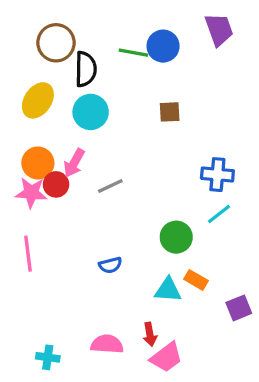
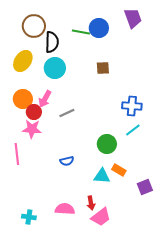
pink star: (31, 193) -> (32, 129), moved

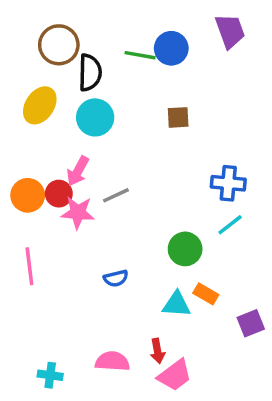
orange circle: (23, 99) -> (28, 195), moved
pink star: (32, 129) -> (78, 213), moved

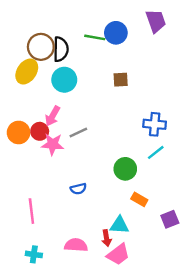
brown circle: (59, 45) -> (41, 47), moved
pink line: (29, 266) -> (31, 211), moved
cyan triangle: (176, 304) -> (119, 225), moved

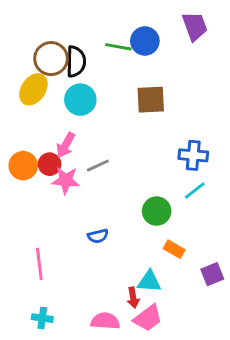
brown square: (121, 80) -> (151, 100), size x1.5
pink semicircle: (76, 245) -> (105, 321), moved

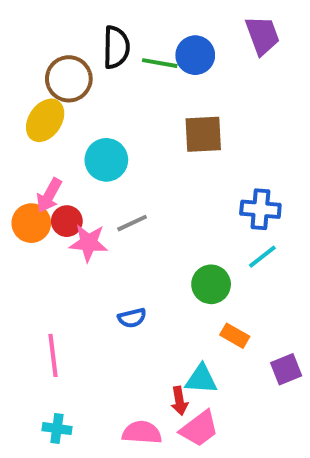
black semicircle: (76, 61) -> (116, 47), moved
cyan circle: (80, 100) -> (106, 160), moved
pink arrow: (66, 145) -> (49, 195), moved

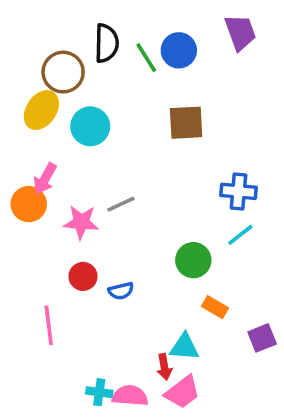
green line: (160, 63) -> (146, 58), turned 48
cyan circle: (106, 160) -> (90, 126), moved
red circle: (67, 221) -> (83, 276), moved
cyan cross: (57, 429) -> (99, 392), moved

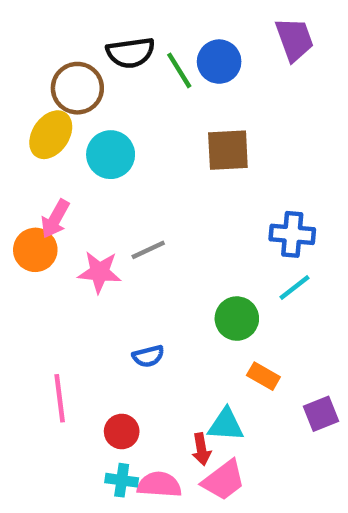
black semicircle: (107, 43) -> (131, 53), turned 81
red circle: (83, 276) -> (122, 431), moved

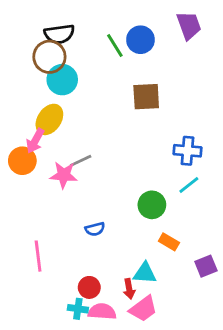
black semicircle: (131, 53) -> (59, 34), moved
yellow ellipse: (51, 135) -> (49, 119), moved
cyan circle: (111, 155) -> (62, 80), moved
gray line: (148, 250) -> (81, 161), moved
red circle: (122, 431) -> (89, 287), moved

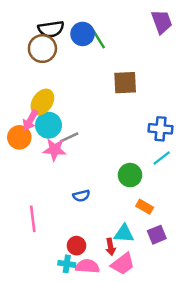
blue circle: (140, 40) -> (83, 34), moved
cyan circle: (62, 80) -> (49, 125), moved
purple square: (206, 266) -> (157, 235), moved

